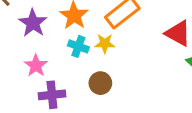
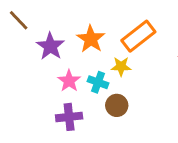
cyan cross: (78, 46) -> (98, 82), moved
pink star: (36, 66) -> (69, 81), moved

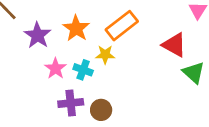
brown circle: (117, 105) -> (101, 110), moved
purple cross: (69, 117) -> (71, 103), moved

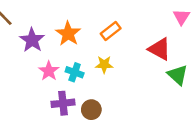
orange rectangle: (122, 26) -> (111, 31), size x0.7
yellow star: (105, 55) -> (104, 65), moved

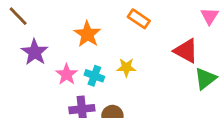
orange rectangle: (111, 31) -> (139, 19), moved, turned 72
purple star: (32, 40) -> (35, 52), moved
green triangle: (178, 75) -> (205, 79), turned 40

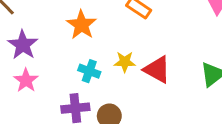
red triangle: (186, 51) -> (157, 70), moved
pink star: (67, 74) -> (26, 80), moved

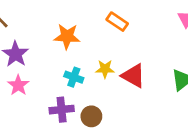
orange star: (82, 25) -> (67, 36), turned -30

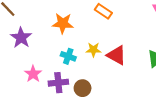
pink star: (18, 85) -> (33, 74), moved

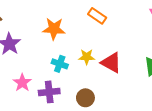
brown circle: (83, 88) -> (85, 98), moved

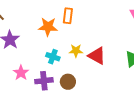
orange rectangle: (97, 16) -> (68, 16), moved, turned 63
brown circle: (85, 98) -> (68, 82), moved

